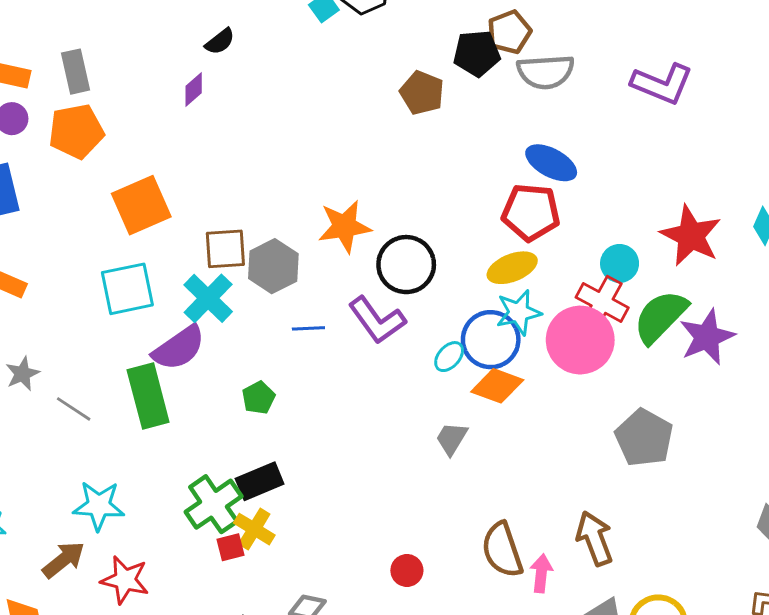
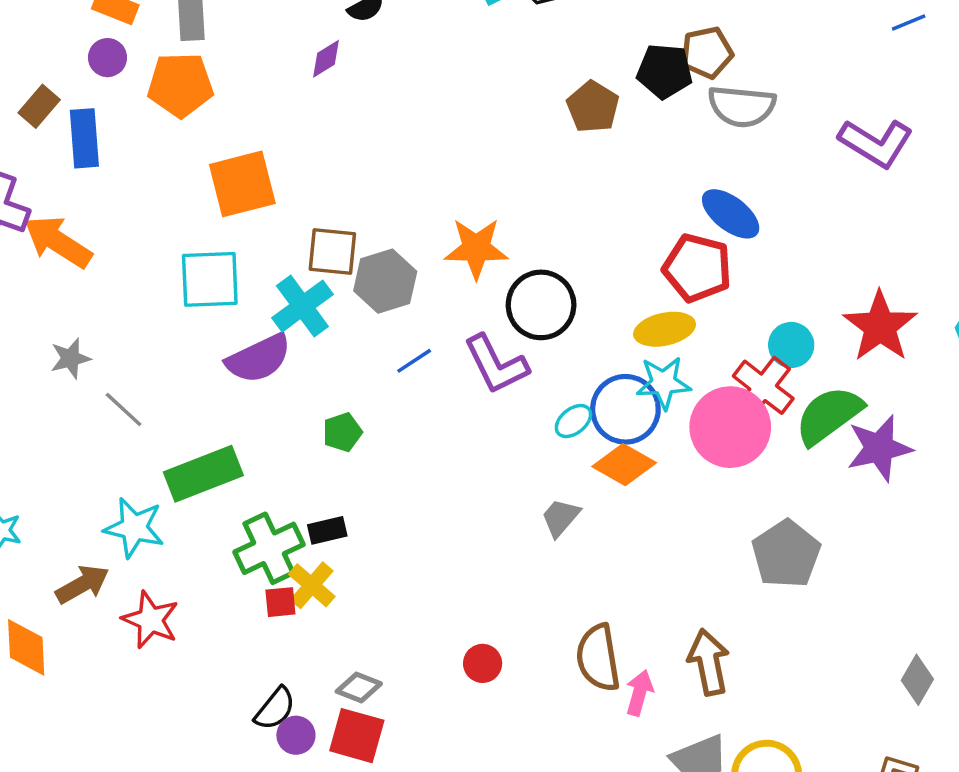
blue line: (308, 328) -> (414, 361), turned -40
green rectangle: (148, 396) -> (203, 474), moved, turned 74
black rectangle: (260, 481) -> (327, 530), size x0.7

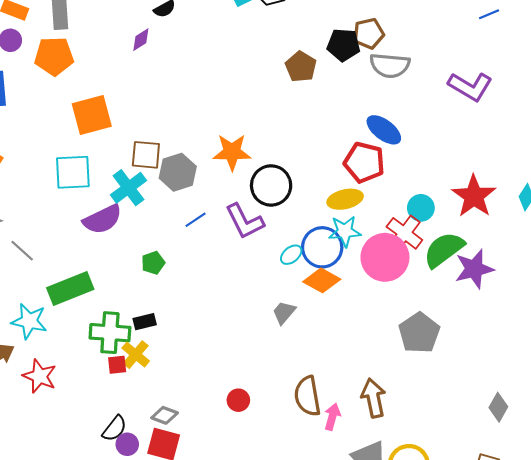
green cross: (269, 548) -> (110, 333), turned 30

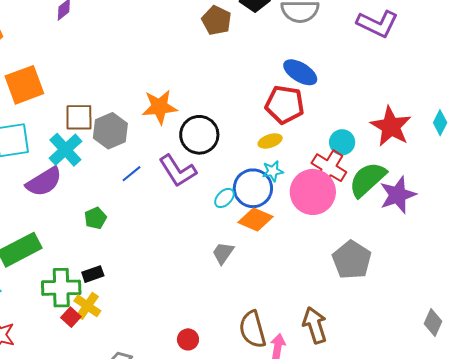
yellow ellipse: (345, 199) -> (270, 141), size x0.7
cyan star: (345, 231) -> (273, 171), size x0.7
red square: (117, 365) -> (71, 317), turned -36

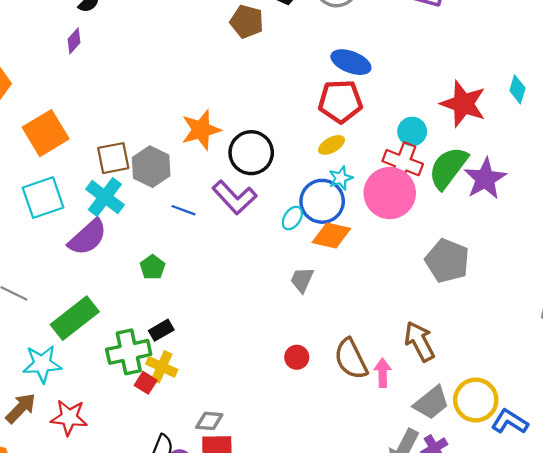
blue line: (131, 174) -> (184, 210), turned 70
red circle: (188, 339) -> (297, 357), moved

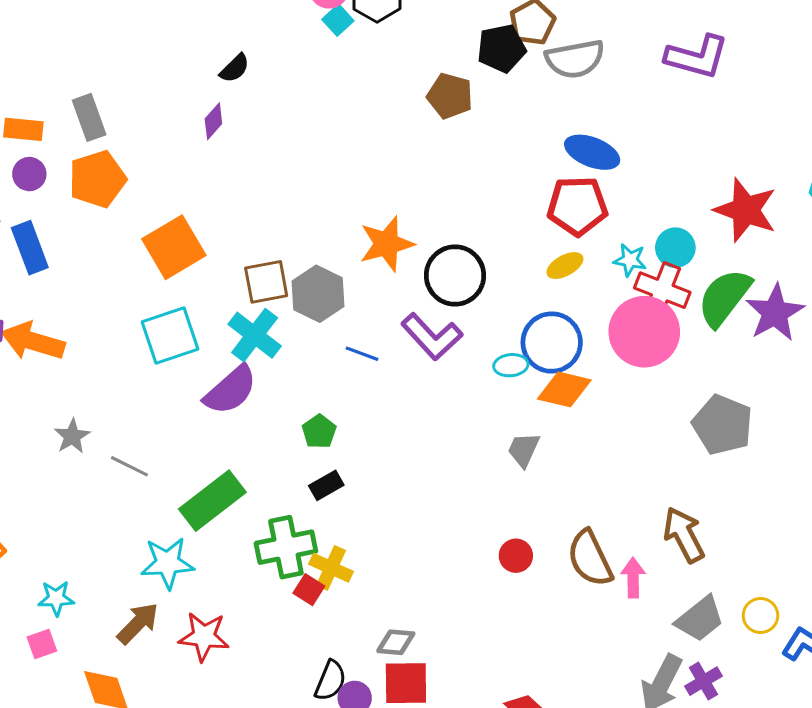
cyan star: (341, 178) -> (630, 260), moved, turned 30
cyan ellipse: (292, 218) -> (511, 365), turned 50
black rectangle: (161, 330) -> (326, 485), moved
yellow circle: (476, 400) -> (760, 616), size x0.6

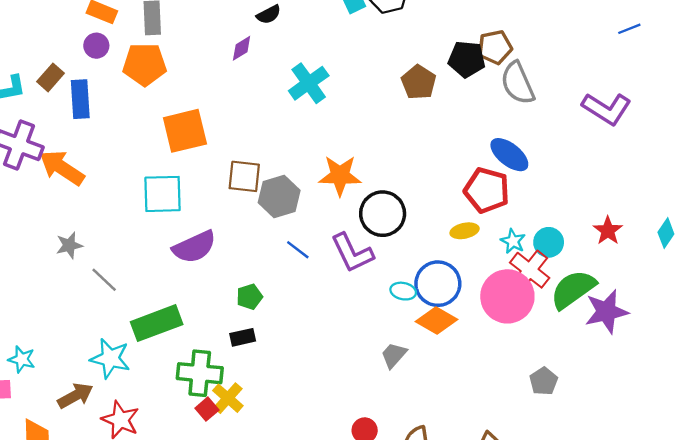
gray semicircle: (575, 59) -> (518, 83), turned 60
red star: (746, 210) -> (608, 231), size x0.6
cyan cross: (255, 335) -> (309, 83), moved
gray pentagon: (722, 425) -> (544, 381), size x0.6

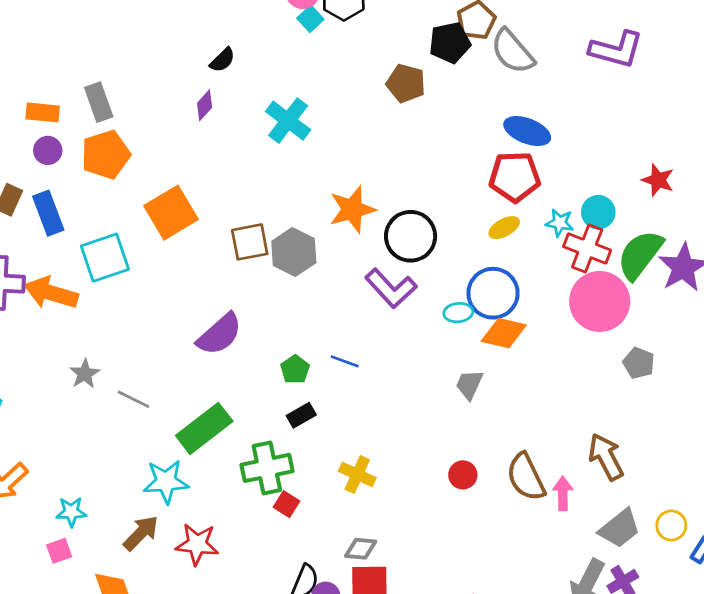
cyan square: (163, 194) -> (105, 258), moved
blue line: (298, 250) -> (345, 361), moved
pink circle: (507, 296) -> (600, 301), moved
yellow cross: (228, 398) -> (357, 474), moved

